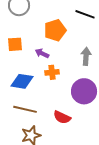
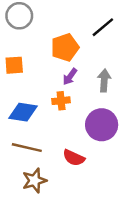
black line: (85, 14) -> (103, 27), turned -60
purple arrow: (42, 53) -> (70, 77), moved, turned -80

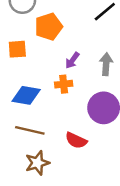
orange pentagon: (65, 47) -> (49, 27), moved

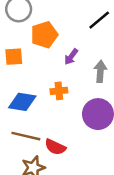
purple arrow: (72, 60) -> (71, 57), moved
red semicircle: (76, 140) -> (55, 147), moved

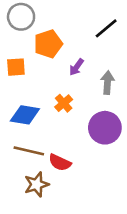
orange cross: (59, 91) -> (64, 103), turned -35

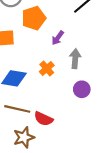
gray arrow: (107, 83) -> (75, 59), moved
purple circle: (105, 128) -> (82, 89), size x0.6

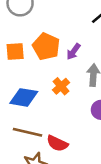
orange pentagon: (34, 18) -> (46, 47), moved, turned -30

